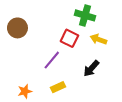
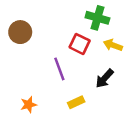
purple line: (52, 60) -> (59, 69), turned -60
yellow rectangle: (58, 87) -> (76, 102), moved

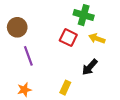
purple line: (59, 69) -> (28, 56), moved
yellow rectangle: (76, 102) -> (65, 88), turned -40

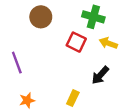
brown circle: (17, 27) -> (41, 17), moved
purple line: (28, 56) -> (17, 63), moved

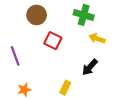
red square: (76, 42) -> (53, 41), moved

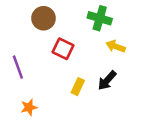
yellow rectangle: (65, 88) -> (78, 87), moved

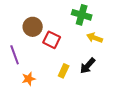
brown circle: (44, 18) -> (33, 27), moved
orange star: (29, 107) -> (29, 79), moved

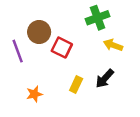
green cross: (82, 15) -> (98, 18), turned -36
purple line: (15, 55) -> (18, 51), moved

